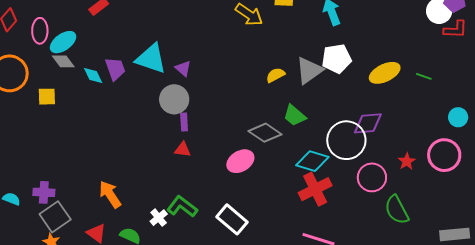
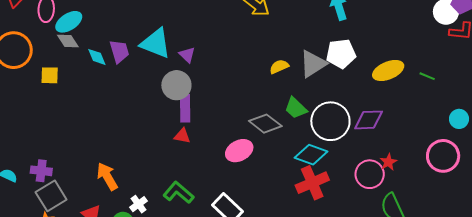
purple rectangle: (184, 122) -> (185, 108), size x1.5
white circle: (346, 140) -> (330, 121), moved
red star: (407, 161) -> (388, 162), moved
white cross: (159, 218) -> (139, 204), moved

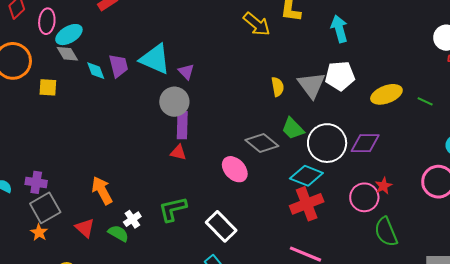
gray triangle: (313, 64) -> (312, 85), turned -36
yellow semicircle: (279, 67) -> (278, 87), turned 102
pink ellipse: (239, 151) -> (235, 169), turned 72
green L-shape: (178, 193) -> (173, 209), turned -56

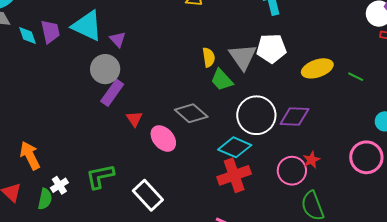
purple rectangle: (182, 125) -> (112, 93), turned 32
green trapezoid: (293, 129) -> (222, 80), moved
red triangle: (178, 152) -> (134, 119), moved, turned 42
green semicircle: (118, 233) -> (45, 199), turned 70

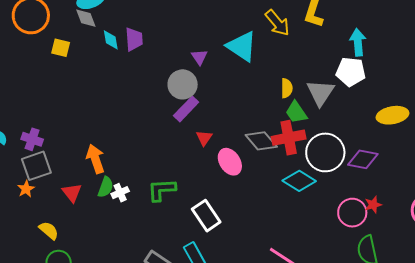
cyan triangle: (87, 26) -> (242, 46), moved
white pentagon: (271, 48) -> (351, 72), moved
red cross: (234, 175) -> (289, 138), moved
green semicircle: (45, 199) -> (106, 187), moved

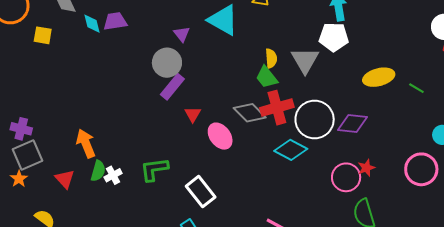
purple trapezoid: (134, 39) -> (115, 21), turned -90
green trapezoid: (296, 112) -> (267, 77), moved

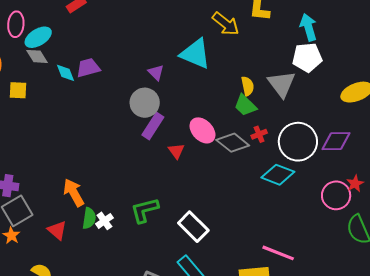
red cross: (277, 108) -> (259, 134), size x0.5
pink ellipse: (220, 136) -> (202, 130), moved

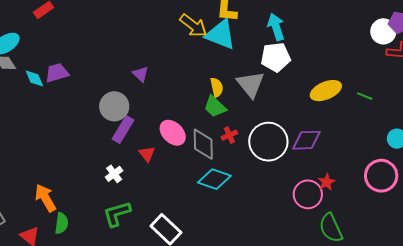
cyan triangle: (195, 54) -> (221, 34), moved
purple triangle: (156, 72) -> (141, 74), moved
gray diamond: (233, 143) -> (203, 144), turned 52
cyan diamond: (278, 175) -> (214, 179), moved
white cross: (104, 221) -> (114, 174), moved

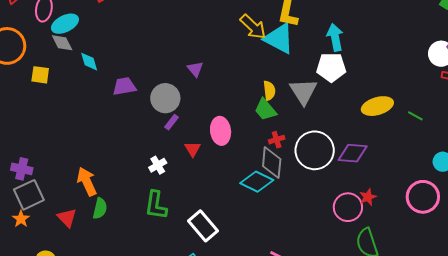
purple trapezoid: (57, 73) -> (124, 86), moved
purple rectangle: (123, 129) -> (171, 122), size x0.6
pink ellipse: (173, 133) -> (221, 131), turned 32
gray diamond: (203, 144) -> (272, 163), moved
green L-shape: (117, 214) -> (156, 205), turned -72

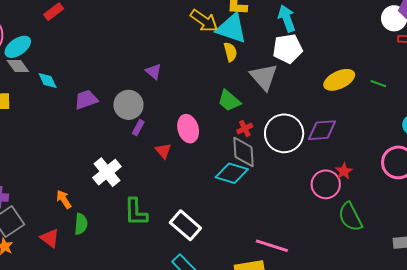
yellow semicircle: (269, 91) -> (230, 52), moved
white cross: (158, 165) -> (107, 172), moved, size x1.6
orange arrow: (87, 182) -> (64, 199), size x0.7

